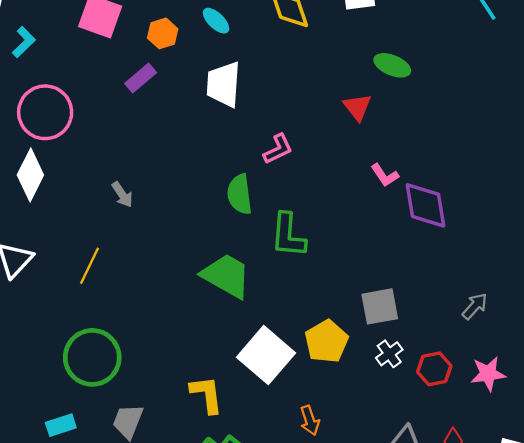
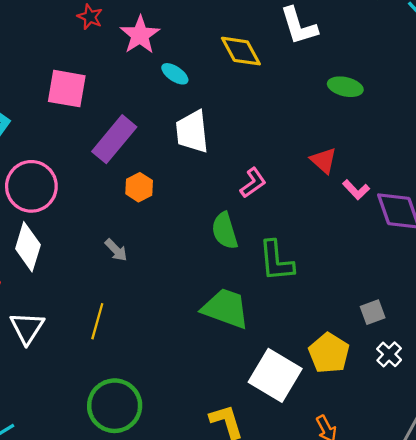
orange hexagon: (163, 33) -> (139, 187), moved
purple rectangle: (141, 78) -> (114, 139), size x1.6
red triangle: (357, 107) -> (324, 161), moved
gray square: (380, 306) -> (373, 312), size x0.7

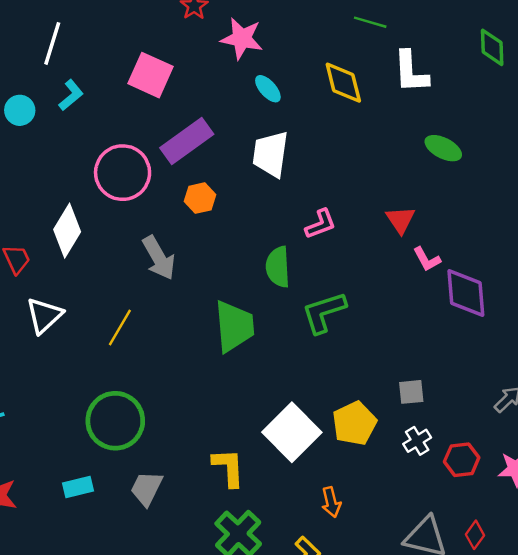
pink star: (140, 35) -> (242, 38), turned 30
pink circle: (31, 186) -> (123, 173), moved
gray arrow: (116, 250) -> (159, 258), size x1.6
green L-shape: (276, 261) -> (324, 312), turned 63
green trapezoid: (226, 308) -> (234, 326), moved, turned 51

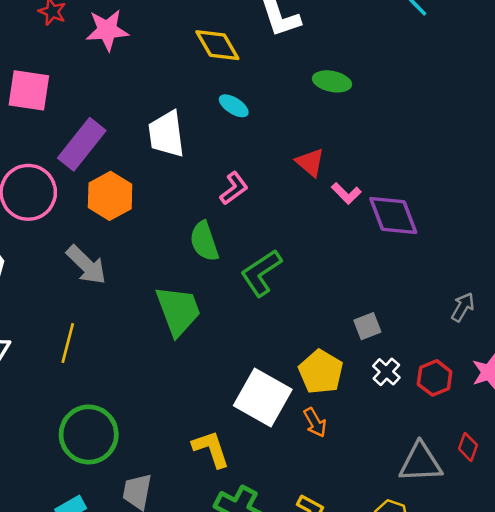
cyan ellipse: (268, 89) -> (234, 106), moved
orange hexagon: (200, 198) -> (110, 196), size x1.5
orange arrow: (331, 502) -> (315, 422), moved

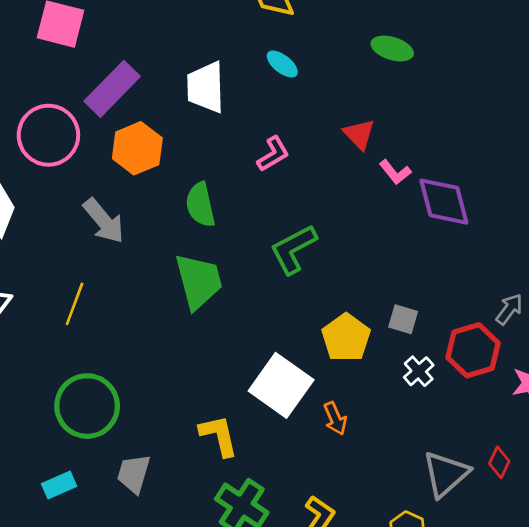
green semicircle: (204, 241) -> (200, 205), moved
gray square: (367, 326) -> (403, 319), turned 32
yellow pentagon: (321, 372) -> (346, 338), moved
red hexagon: (435, 378) -> (473, 350), moved, size x1.4
gray triangle: (421, 463) -> (446, 474), turned -45

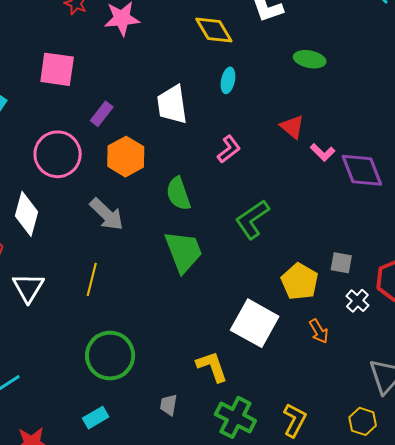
cyan ellipse: (282, 64) -> (228, 80), turned 70
purple rectangle: (112, 89) -> (102, 114), size x0.6
orange arrow: (335, 418) -> (319, 331), moved
gray trapezoid: (134, 474) -> (169, 405), moved, size x0.7

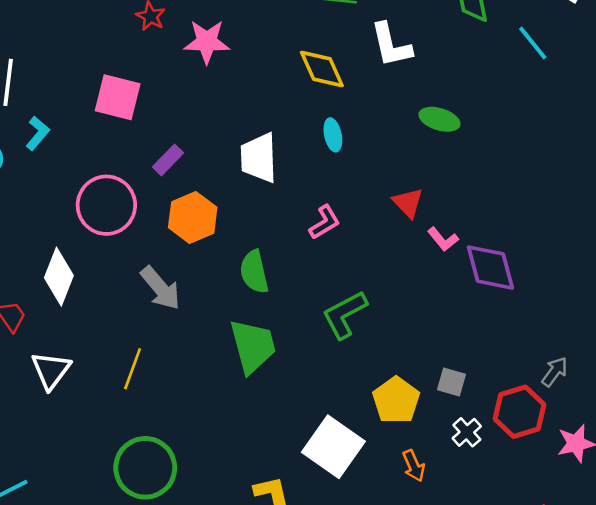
cyan ellipse: (228, 80) -> (333, 135), turned -30

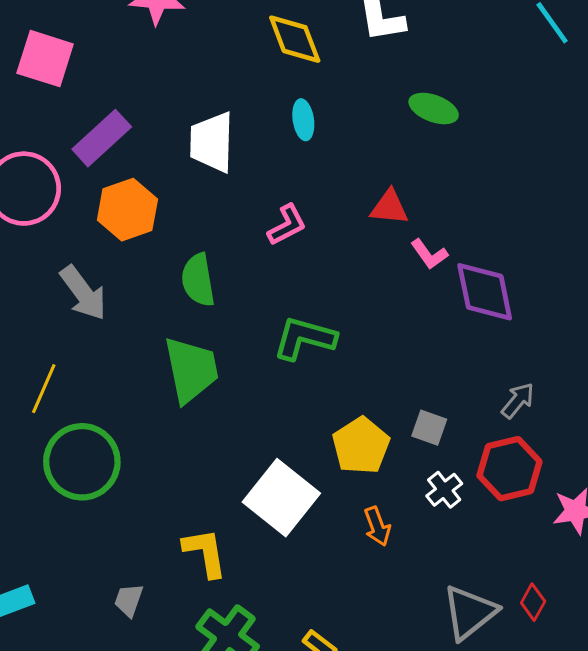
purple rectangle: (168, 160) -> (102, 138), size x1.5
red triangle: (408, 203) -> (389, 207), turned -44
green L-shape: (345, 315) -> (305, 338), turned 40
gray arrow: (555, 372) -> (518, 401), moved
green circle: (145, 468) -> (82, 462), moved

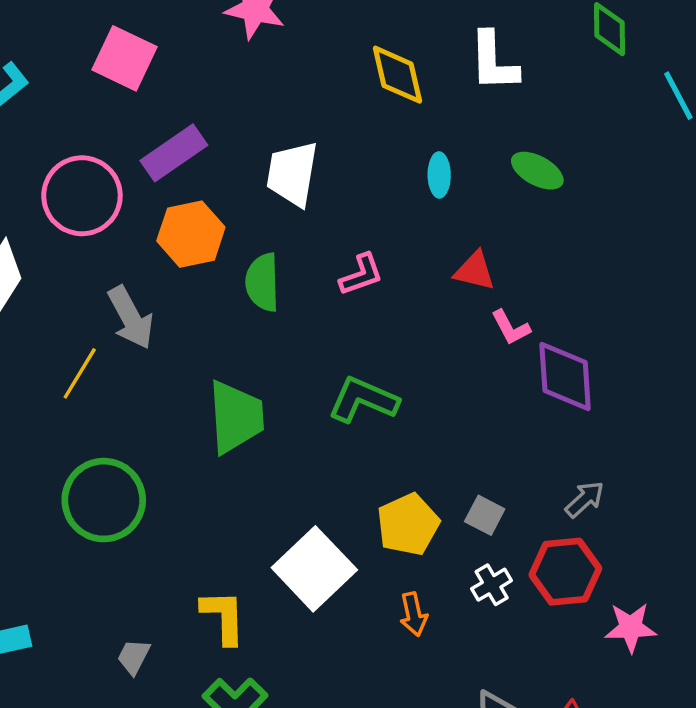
cyan ellipse: (303, 120) -> (439, 175), moved
green semicircle: (198, 280) -> (262, 282), moved
yellow line: (44, 389) -> (80, 373), moved

